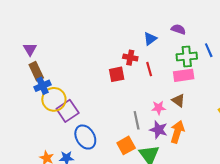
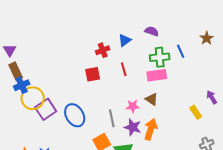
red cross: (130, 58) -> (103, 50), moved, turned -32
blue ellipse: (85, 137) -> (75, 115), moved

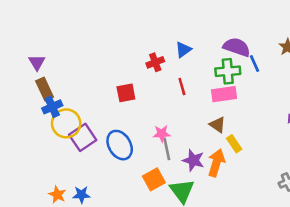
purple semicircle: (152, 31) -> (237, 47), moved, size x1.5
red square: (93, 74) -> (126, 93), moved
pink star: (133, 106) -> (162, 134), moved
yellow rectangle: (196, 112) -> (234, 144), moved

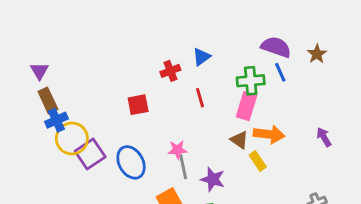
purple semicircle: (237, 47) -> (276, 47), moved
pink rectangle: (224, 94) -> (246, 106), turned -65
orange arrow: (216, 163) -> (269, 134), moved, turned 80

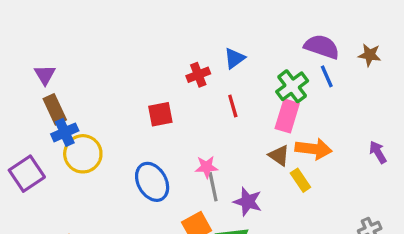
brown star: (317, 54) -> (370, 55), turned -30
green cross: (251, 81) -> (292, 86), turned -32
purple square: (90, 154) -> (27, 174), moved

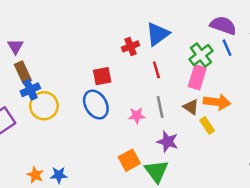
blue triangle: (234, 58) -> (158, 34), size x1.5
blue ellipse: (152, 182) -> (96, 105), moved
gray line: (213, 187) -> (160, 107), moved

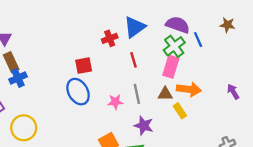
purple semicircle: (223, 25) -> (178, 25), moved
yellow circle: (44, 106) -> (24, 128), moved
brown triangle: (191, 107) -> (165, 94), turned -35

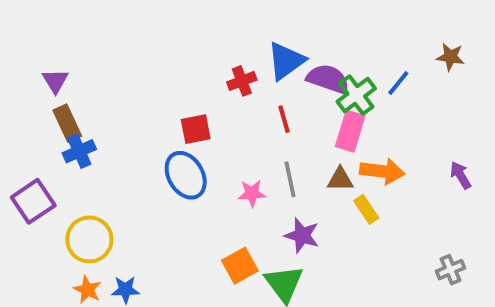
purple semicircle: (178, 25) -> (328, 79), moved
blue line: (198, 40) -> (398, 83), turned 63

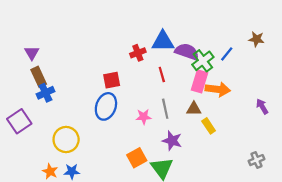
blue triangle: (286, 61) -> (163, 41), turned 35
orange arrow: (382, 171) -> (218, 89), moved
blue ellipse: (186, 175) -> (106, 106), turned 50
yellow circle: (89, 239) -> (66, 140), moved

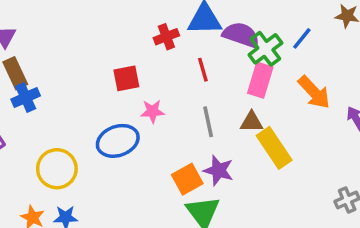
orange arrow: (218, 89) -> (314, 92), moved, turned 40
blue ellipse: (106, 106) -> (118, 141), moved, turned 50
pink star: (144, 117) -> (152, 111), moved
yellow rectangle: (209, 126) -> (274, 148), size x1.6
orange square: (137, 158) -> (187, 179), moved

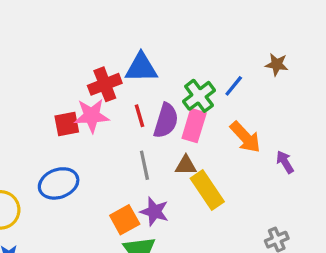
purple semicircle: (241, 35) -> (166, 121), moved, turned 88
red cross: (166, 37) -> (105, 84), size x1.4
pink star: (152, 111) -> (92, 116), moved, size x1.5

